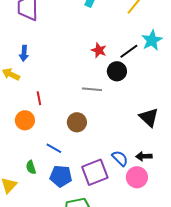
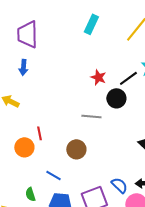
blue arrow: (24, 53) -> (23, 67), moved
red line: (39, 98) -> (39, 133), moved

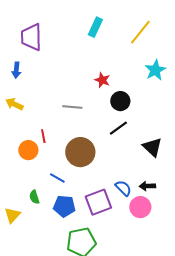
blue arrow: (23, 67) -> (16, 70), moved
black line: (128, 78) -> (118, 128), moved
gray line: (91, 116) -> (72, 107), moved
brown circle: (76, 149) -> (80, 152), size x1.5

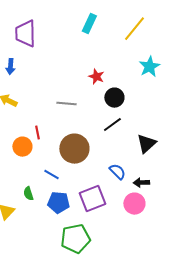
black triangle: (152, 147) -> (146, 144), turned 35
blue semicircle: (123, 188) -> (117, 172), moved

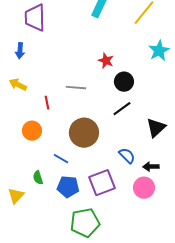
red line: (37, 133) -> (47, 103), moved

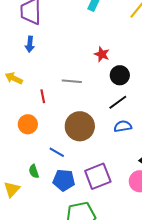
blue arrow: (20, 51) -> (30, 44), moved
blue semicircle: (127, 156) -> (123, 126), moved, turned -54

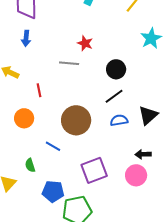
red star: (102, 54) -> (85, 43), moved
gray line: (72, 81) -> (69, 63), moved
blue pentagon: (64, 180) -> (53, 191), moved

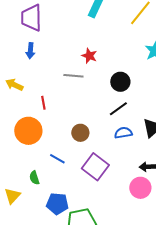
orange circle: (24, 118) -> (28, 131), size x1.4
brown circle: (76, 120) -> (80, 133), size x0.6
purple square: (94, 170) -> (95, 167), moved, turned -32

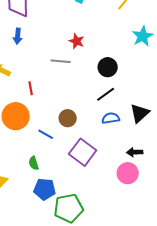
blue line: (57, 159) -> (46, 134), moved
green semicircle: (34, 178) -> (34, 163), moved

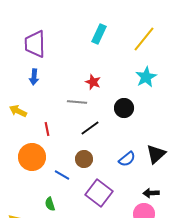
cyan star: (143, 36) -> (146, 77), moved
black line: (106, 94) -> (90, 128), moved
blue semicircle: (111, 118) -> (127, 159), turned 150

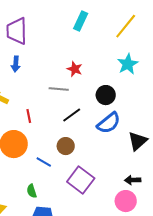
blue semicircle: (127, 159) -> (109, 123), moved, size x1.4

